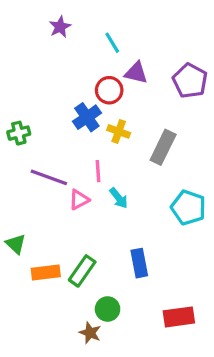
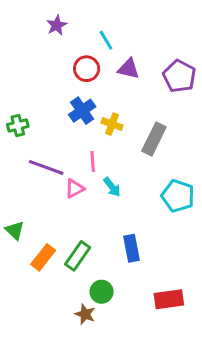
red circle: (109, 90) -> (87, 69), moved
orange rectangle: (46, 273) -> (43, 257), turned -45

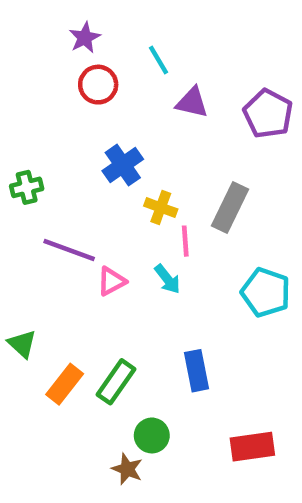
red circle: (87, 69) -> (98, 85), moved
yellow cross: (112, 124) -> (161, 208), moved
pink line: (93, 161) -> (185, 241), moved

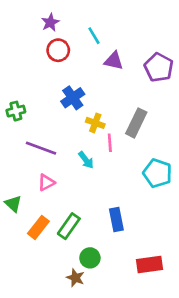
cyan arrow: (167, 279) -> (86, 160), moved
pink triangle: (112, 281) -> (46, 182), moved

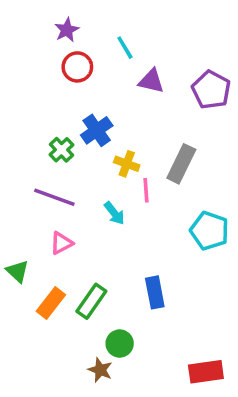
green cross: (16, 111) -> (61, 150), moved, turned -30
red rectangle: (149, 265) -> (206, 372), moved

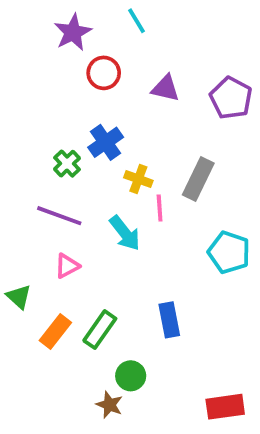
purple star: (67, 30) -> (73, 32), size x1.4
cyan line: (125, 48) -> (136, 21), moved
red circle: (77, 67) -> (104, 73), moved
cyan arrow: (114, 213) -> (125, 233), size x1.4

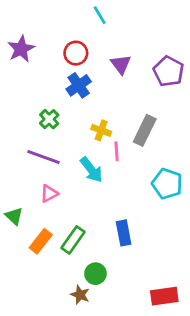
purple star: (73, 32) -> (21, 49), moved
purple triangle: (165, 88) -> (121, 64), turned 40
blue cross: (106, 142) -> (79, 85), moved

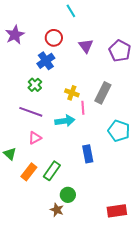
blue cross: (79, 85) -> (46, 61), moved
cyan arrow: (91, 170) -> (65, 121), turned -60
blue rectangle: (124, 233) -> (88, 154), moved

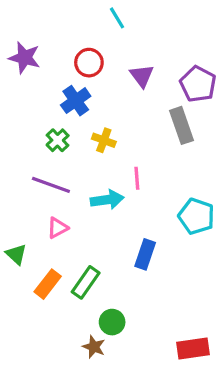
purple star: (15, 35) -> (24, 58), turned -30
yellow cross: (72, 93) -> (104, 140), moved
gray rectangle: (103, 93) -> (181, 125), moved, turned -45
blue rectangle: (88, 154) -> (145, 254), turned 30

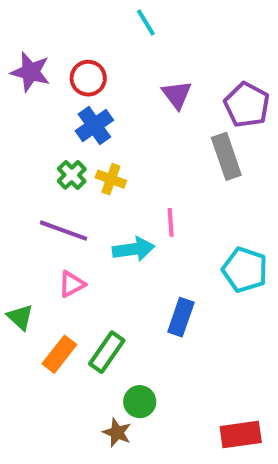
red circle: (89, 63) -> (88, 78), moved
yellow cross: (104, 140) -> (111, 179), moved

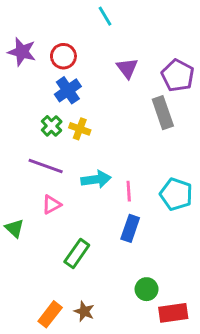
pink line: (171, 222) -> (129, 191), moved
orange rectangle: (59, 354) -> (50, 314), moved
green circle: (140, 402) -> (147, 289), moved

